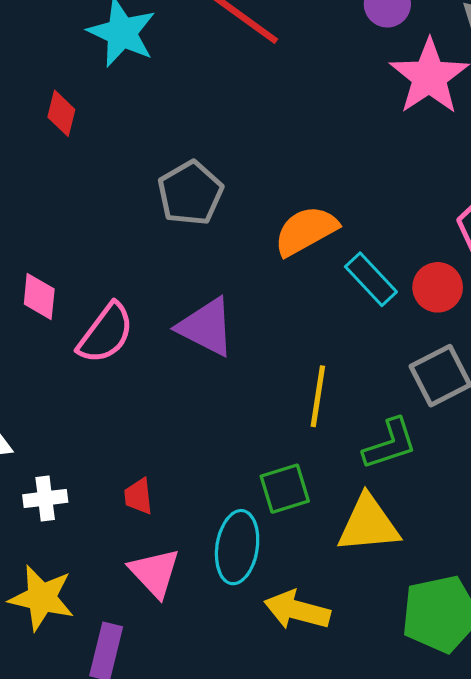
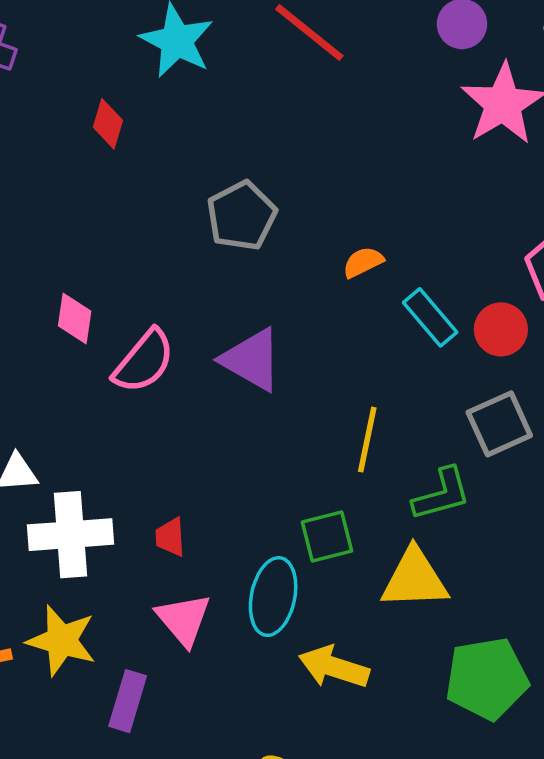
orange semicircle: (306, 231) -> (363, 262), size x0.6
white cross: (45, 499) -> (70, 535), size x1.8

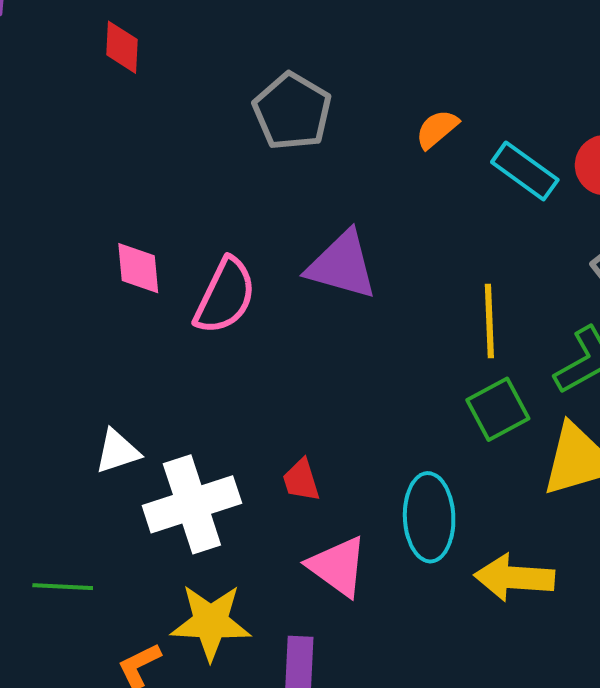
green square: (327, 537) -> (498, 409), moved

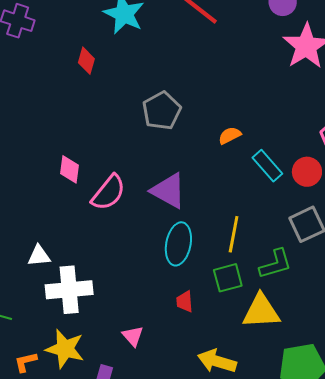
red trapezoid: (301, 480) -> (185, 302), moved
cyan ellipse: (429, 517) -> (178, 244), moved
pink triangle: (338, 566) -> (133, 336), size x0.7

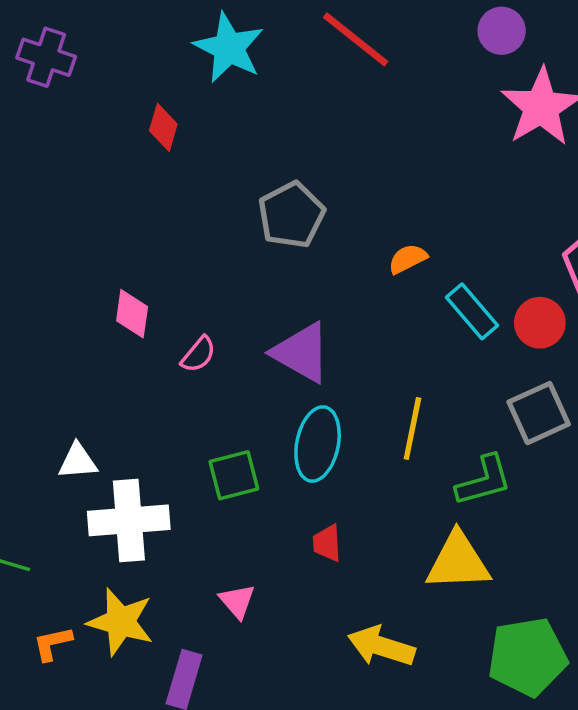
pink semicircle: (108, 193) -> (198, 354), size x0.6
green square: (228, 278) -> (234, 475), moved

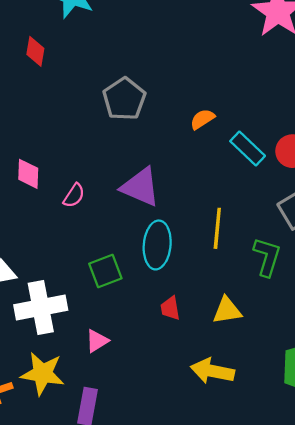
green L-shape: (484, 481) -> (267, 257), turned -51
yellow triangle: (458, 562) -> (227, 310), moved, size x0.7
pink triangle: (237, 601) -> (97, 341), moved, turned 45

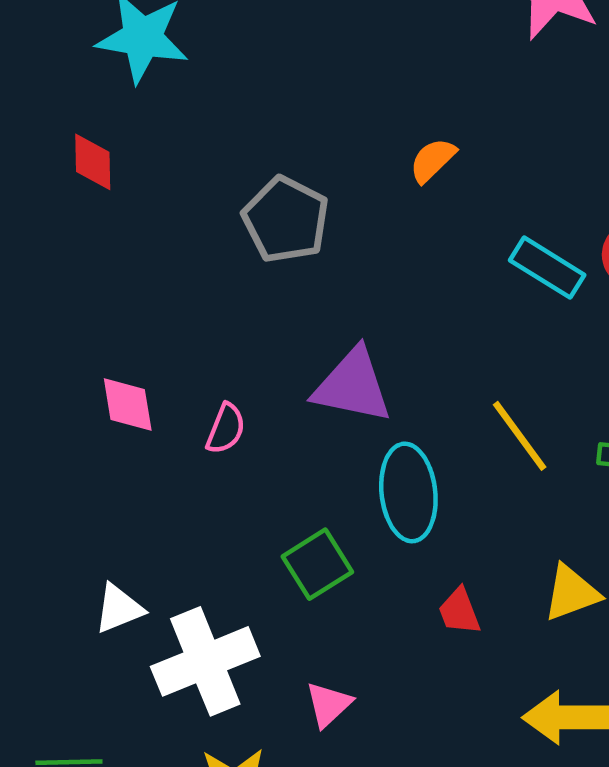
orange semicircle: (202, 119) -> (433, 160), moved
yellow line: (217, 228) -> (520, 436), turned -30

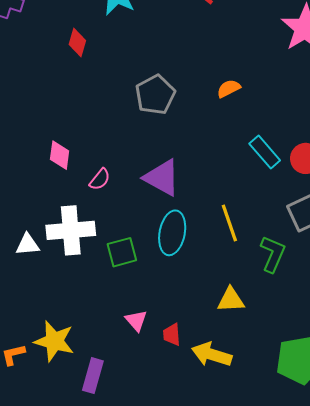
red trapezoid: (459, 611) -> (172, 335), moved
white cross: (205, 661) -> (71, 230), moved
pink triangle: (329, 704) -> (136, 321), moved, turned -45

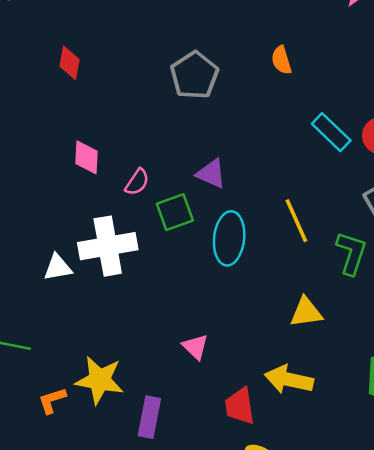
red diamond: (77, 43) -> (69, 63), moved
orange semicircle: (229, 89) -> (281, 60), turned -75
purple triangle: (162, 178) -> (211, 174), size x0.7
green square: (122, 252) -> (175, 212), moved
red trapezoid: (172, 335) -> (240, 406), moved, size x1.4

